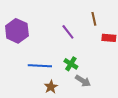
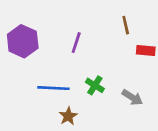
purple line: (68, 32) -> (76, 43), moved, turned 56
gray arrow: (83, 81) -> (132, 97), moved

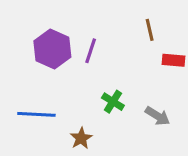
purple hexagon: (23, 41) -> (52, 49), moved
blue line: (53, 88) -> (36, 114), moved

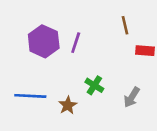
gray arrow: (158, 116) -> (132, 97), turned 90
brown star: (81, 138) -> (68, 105), moved

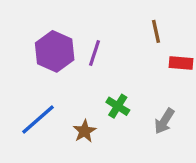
blue line: (30, 96) -> (38, 119), turned -44

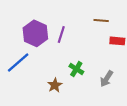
brown line: (156, 31) -> (101, 20), turned -72
blue line: (38, 119) -> (18, 63), moved

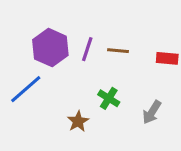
brown line: (101, 20) -> (118, 51), moved

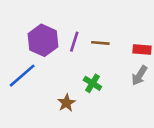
gray arrow: (152, 112) -> (139, 76), moved

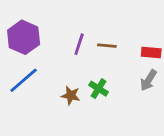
purple hexagon: (43, 40) -> (24, 37), moved
brown star: (66, 103) -> (71, 96), moved, turned -30

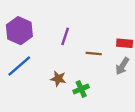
brown line: (107, 46) -> (94, 54), moved
green cross: (98, 89) -> (81, 89), moved, turned 35

